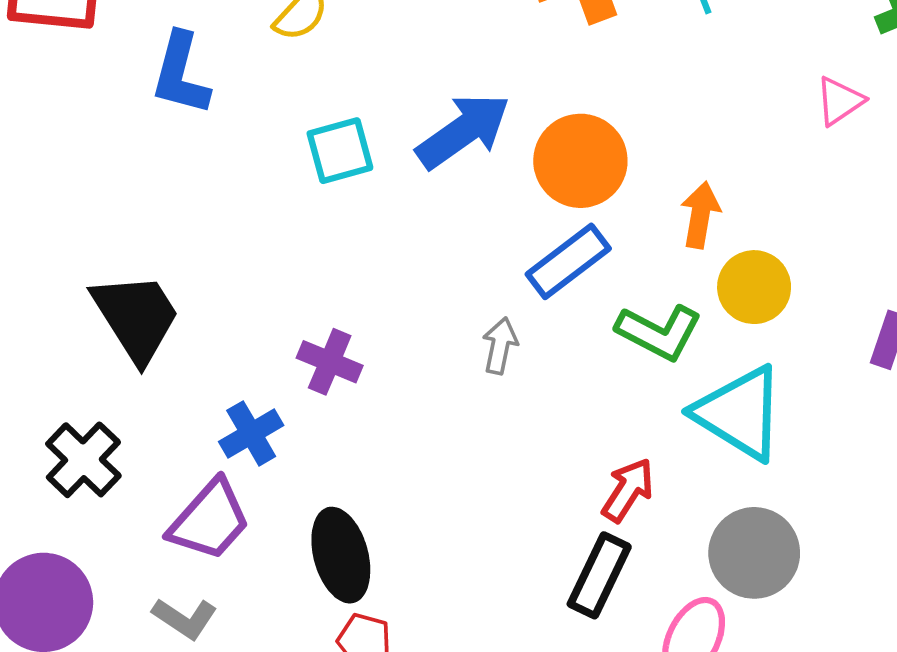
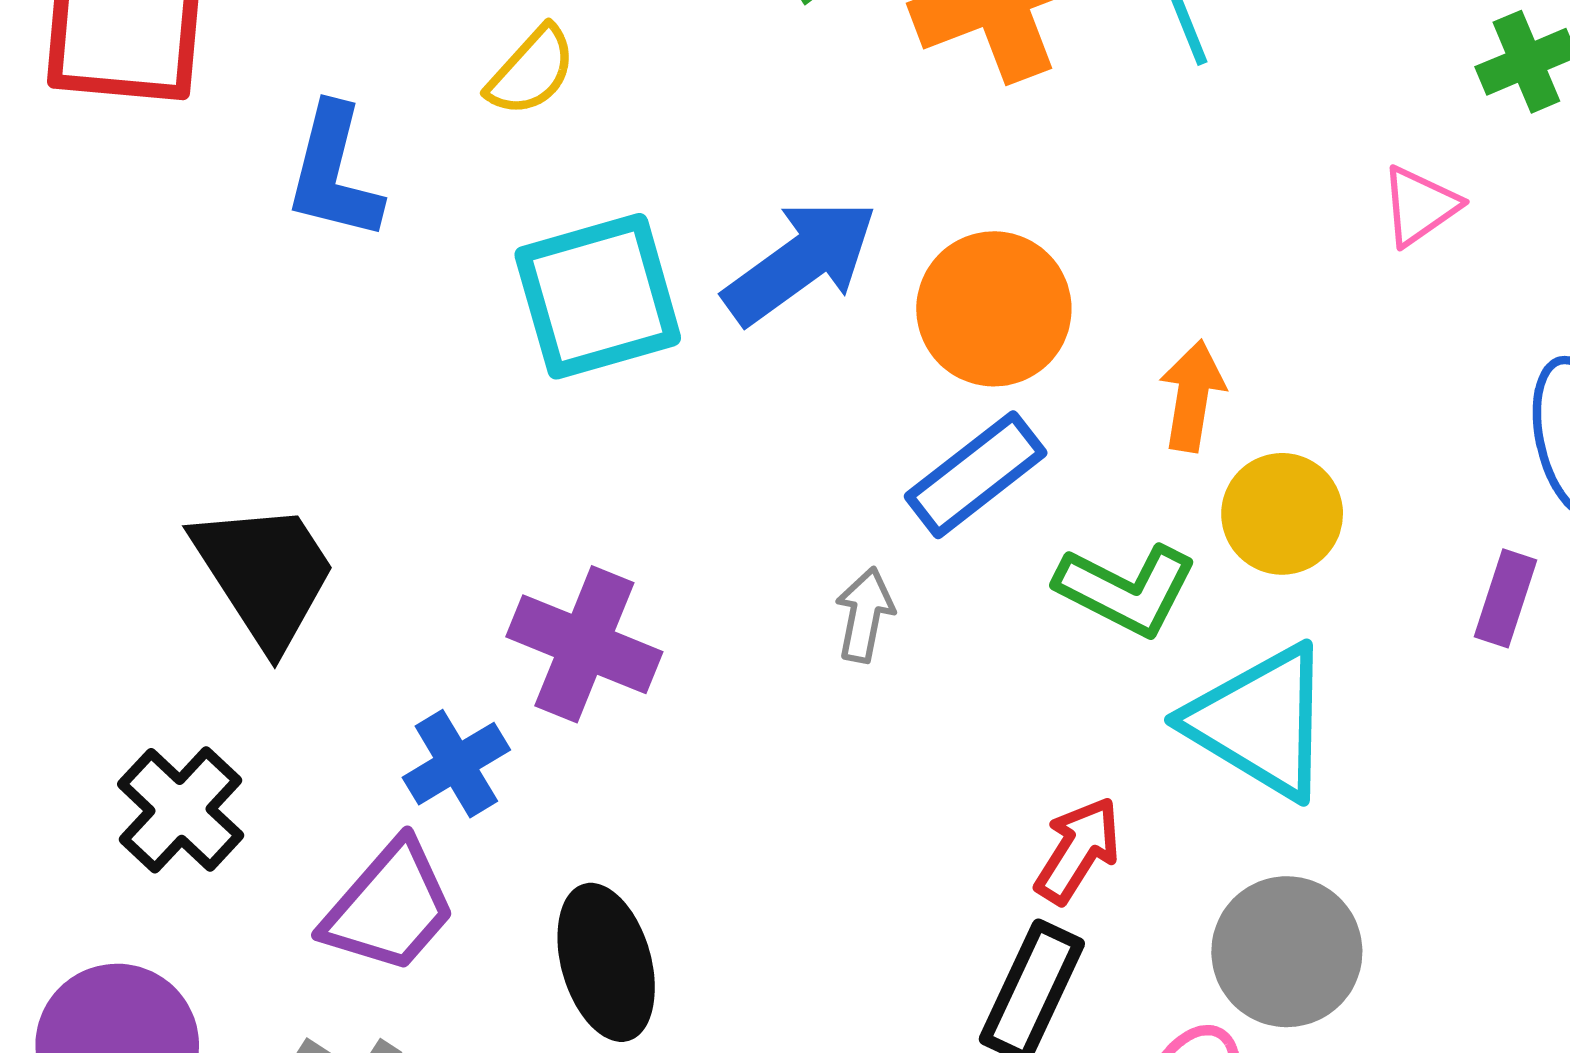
cyan square: (340, 151) -> (598, 296), size x1.5
purple cross: (330, 362) -> (584, 644), size x1.4

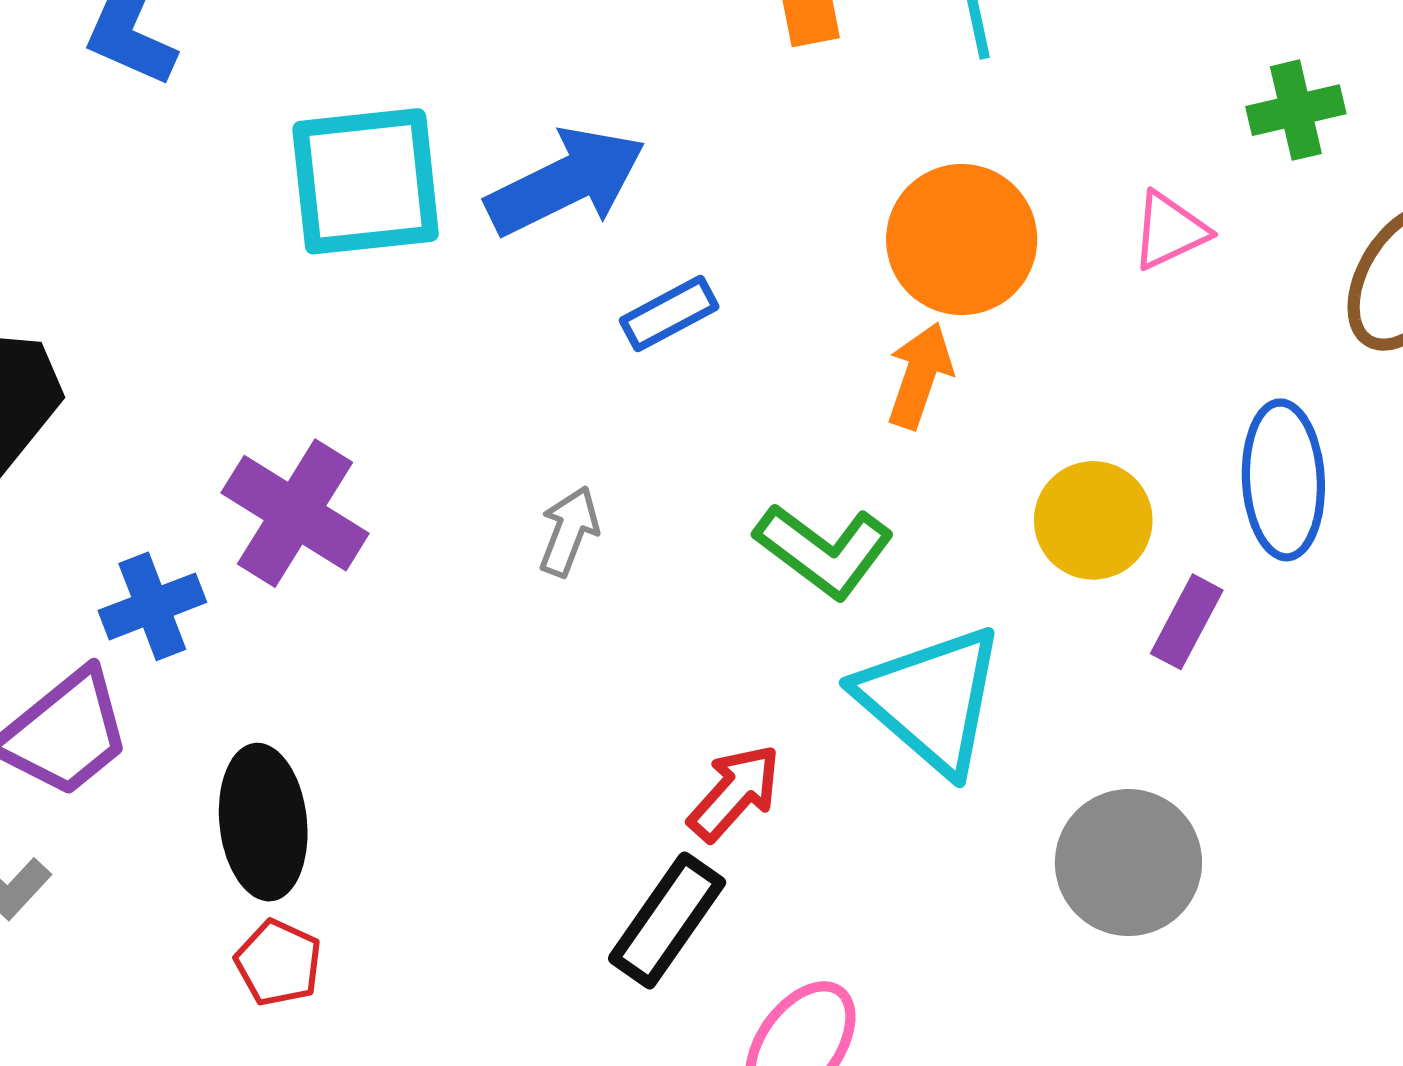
orange circle: (994, 309) -> (962, 240), moved
blue rectangle: (976, 475) -> (669, 314), moved, size x0.7
yellow circle: (1282, 514) -> (1093, 520), moved
gray circle: (1287, 952) -> (1128, 863), moved

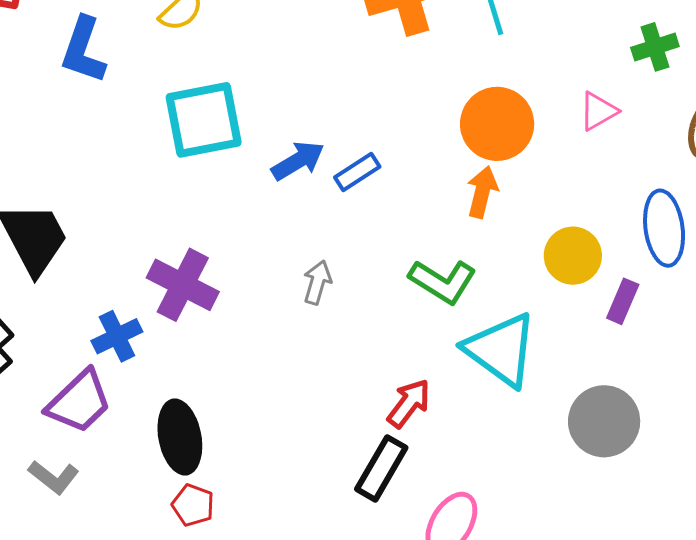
blue arrow: (566, 182) -> (298, 161), moved, size x0.7

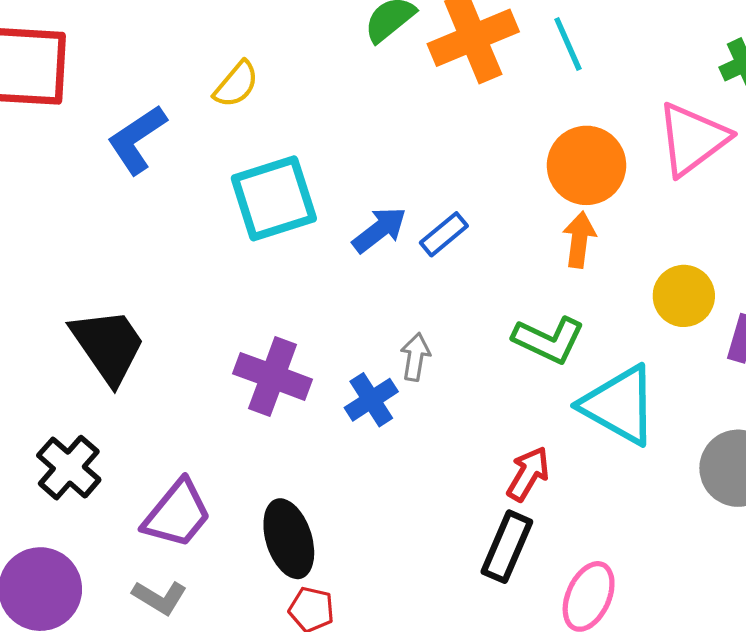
blue L-shape: (83, 50) -> (137, 139), turned 44
pink triangle: (598, 111) -> (692, 139), size x1.8
blue cross: (117, 336) -> (371, 400), moved

